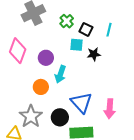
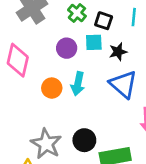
purple circle: (46, 58) -> (67, 48), moved
orange circle: (41, 87) -> (52, 88), moved
blue triangle: (81, 103) -> (123, 84), moved

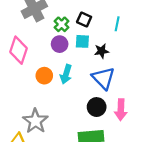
green cross: (77, 13) -> (62, 24), moved
black square: (104, 21) -> (84, 20), moved
black circle: (84, 140) -> (97, 107), moved

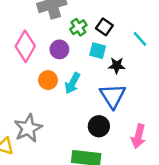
cyan line: (117, 24) -> (140, 39), turned -64
purple circle: (60, 44) -> (59, 49), moved
pink arrow: (121, 110) -> (138, 136), moved

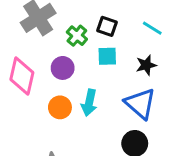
black star: (117, 66) -> (146, 65), moved

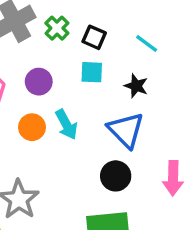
green cross: (77, 36) -> (57, 28), moved
black star: (146, 65) -> (136, 86), turned 30
cyan arrow: (89, 103) -> (66, 124), turned -45

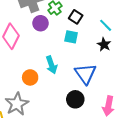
purple circle: (39, 82) -> (41, 23), moved
black star: (136, 86) -> (104, 45), moved
orange circle: (32, 127) -> (30, 77), moved

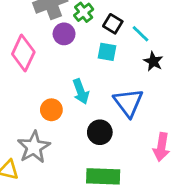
cyan line: (106, 25) -> (141, 34), moved
black circle: (75, 99) -> (100, 132), moved

